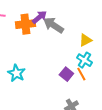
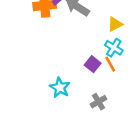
cyan star: (16, 73) -> (60, 88), moved

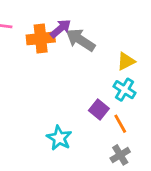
orange line: (110, 64) -> (120, 124), moved
gray cross: (99, 102) -> (120, 155), moved

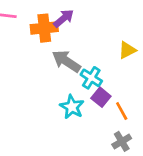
gray arrow: (80, 40) -> (66, 61), moved
cyan cross: (124, 90) -> (91, 78), moved
cyan star: (59, 138) -> (72, 107), moved

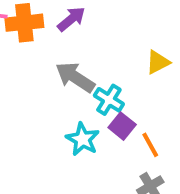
orange cross: (44, 28) -> (24, 23), moved

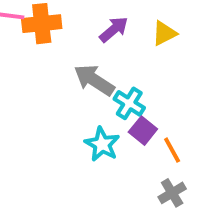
purple arrow: (71, 19) -> (114, 29), moved
yellow triangle: (158, 62) -> (164, 33), moved

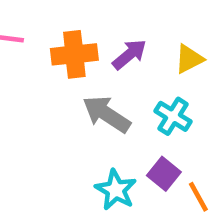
orange cross: (42, 24) -> (74, 54), moved
cyan cross: (129, 103) -> (173, 116), moved

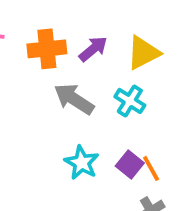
yellow triangle: (189, 59) -> (143, 53), size x1.4
purple square: (164, 174) -> (130, 165), moved

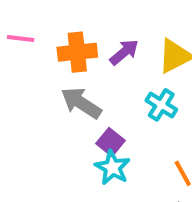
gray arrow: (74, 99) -> (81, 103), moved
purple square: (130, 165) -> (111, 142), moved

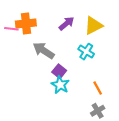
pink line: (21, 39) -> (11, 29), moved
orange cross: (77, 52) -> (26, 23), moved

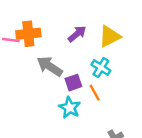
purple square: (59, 71) -> (73, 83), moved, turned 32
orange line: (98, 88) -> (95, 93), moved

